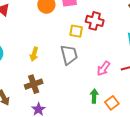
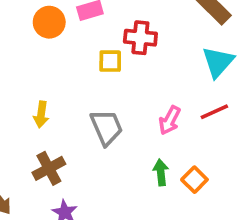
gray trapezoid: (69, 55) -> (106, 127), moved

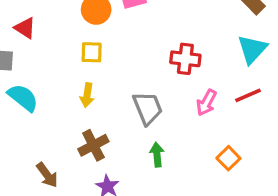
red cross: (140, 38) -> (185, 59), moved
yellow square: (110, 61) -> (92, 52), moved
green arrow: (161, 172) -> (157, 155), moved

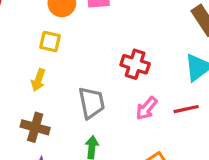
brown cross: (93, 145) -> (35, 127), turned 32

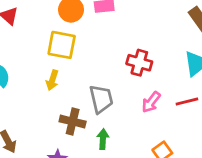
yellow square: (50, 41) -> (62, 45), size x1.5
brown cross: (35, 127) -> (73, 121), moved

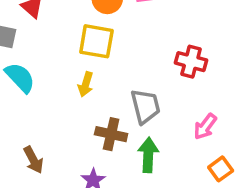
pink arrow: (151, 102) -> (205, 127), moved
green arrow: (103, 139) -> (148, 155), size x1.4

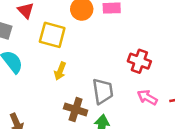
yellow square: (96, 41) -> (52, 35), moved
pink arrow: (205, 127) -> (147, 97), moved, turned 78

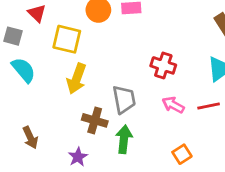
yellow arrow: (60, 71) -> (77, 79), size x1.5

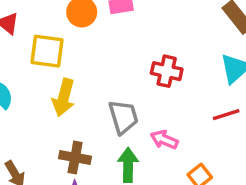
pink arrow: (173, 105) -> (164, 140), moved
brown cross: (95, 120) -> (75, 157), moved

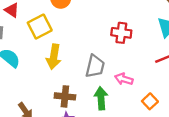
yellow square: (47, 51) -> (40, 27), turned -30
gray trapezoid: (123, 117) -> (95, 66), turned 35

